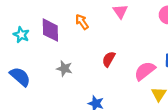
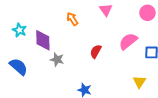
purple diamond: (50, 30) -> (43, 40), moved
pink semicircle: (145, 71) -> (128, 41), moved

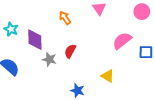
red semicircle: (96, 51) -> (70, 51), moved
yellow triangle: (139, 82) -> (108, 76), moved, turned -32

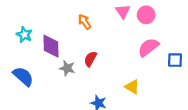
pink circle: (142, 12) -> (146, 15), moved

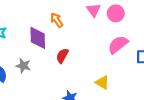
purple diamond: (51, 46) -> (38, 38), moved
gray star: (67, 68) -> (23, 66), moved

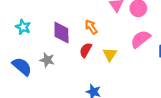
orange arrow: (57, 20) -> (91, 27), moved
yellow triangle: (102, 82) -> (110, 54), moved, turned 32

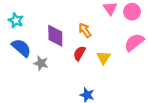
cyan star: (23, 27) -> (16, 20), moved
blue semicircle: (22, 67) -> (21, 48), moved

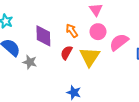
pink circle: (132, 12) -> (98, 32), moved
yellow triangle: (104, 58) -> (90, 57), size x1.5

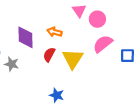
orange arrow: (72, 31) -> (55, 32), turned -40
pink circle: (98, 32) -> (97, 19), moved

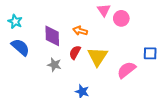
pink semicircle: (103, 44) -> (126, 70), moved
gray star: (12, 64) -> (54, 65), moved

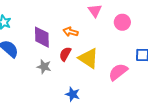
pink circle: (121, 18) -> (122, 22), moved
yellow triangle: (98, 57) -> (88, 58), turned -30

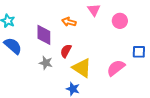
orange arrow: (70, 32) -> (69, 22), moved
yellow triangle: (88, 58) -> (82, 68), moved

